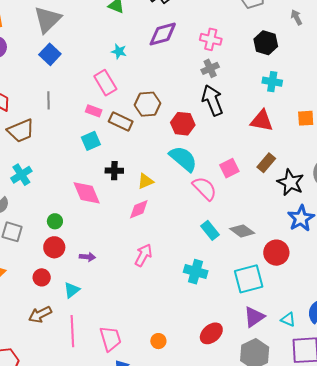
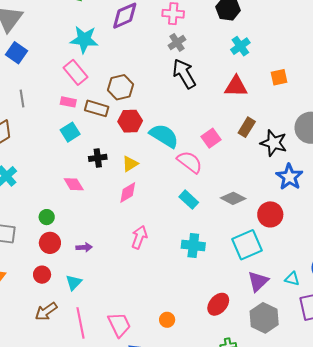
cyan star: (119, 51) -> (84, 40), size x1.8
cyan cross: (272, 82) -> (240, 46), turned -36
red hexagon: (183, 124) -> (130, 121), moved
pink diamond: (87, 193) -> (74, 184), size x0.7
cyan rectangle: (210, 230) -> (189, 200), moved

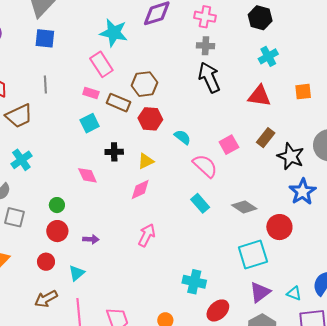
gray cross: (177, 42) -> (206, 46), turned 30
blue square: (16, 53) -> (45, 38), turned -35
cyan semicircle: (164, 136) -> (182, 137), size x0.6
cyan cross: (193, 245) -> (194, 282), moved

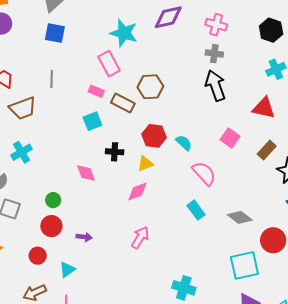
red hexagon: (150, 119) -> (154, 136), moved
pink square: (229, 145) -> (230, 138), moved, turned -30

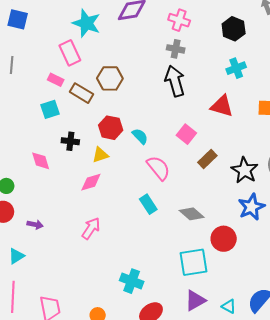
brown rectangle: (267, 150) -> (207, 159), moved

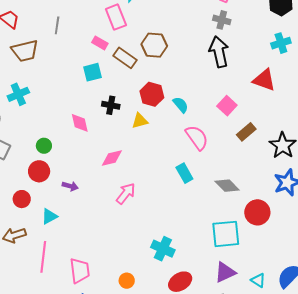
pink diamond: (91, 182) -> (112, 158), moved

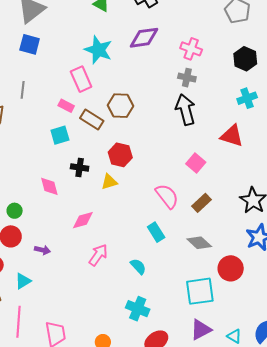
cyan semicircle: (181, 105) -> (138, 266), moved
brown rectangle: (246, 132) -> (201, 203), moved

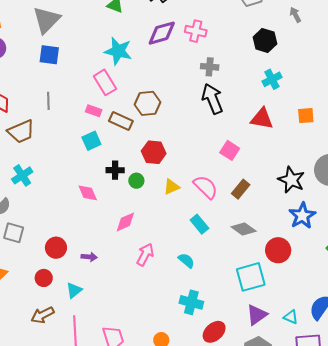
pink cross: (191, 49) -> (196, 31), moved
yellow triangle: (109, 182) -> (172, 187), moved
green circle: (15, 211) -> (136, 181), moved

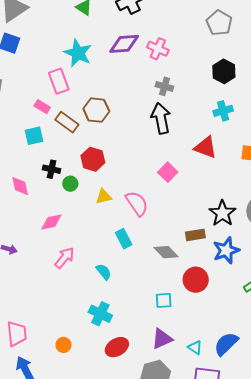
brown rectangle: (241, 189) -> (195, 235), moved, turned 30
cyan square: (251, 277) -> (164, 300), size x0.6

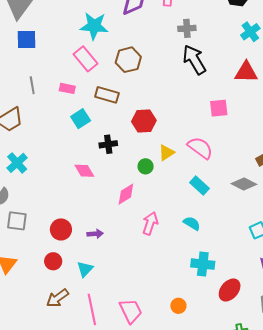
pink rectangle: (42, 107) -> (67, 88), moved
brown hexagon: (96, 110) -> (128, 60), moved
pink square: (168, 172) -> (219, 108), turned -30
green circle: (70, 184) -> (146, 166), moved

